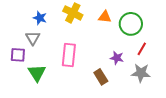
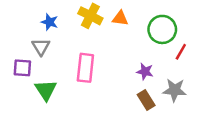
orange triangle: (105, 17) -> (120, 18), moved
red line: (142, 49) -> (181, 52), moved
brown rectangle: (101, 77) -> (146, 100), moved

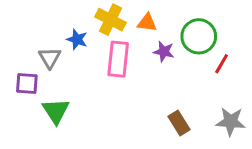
blue star: (50, 22) -> (77, 39), moved
pink rectangle: (85, 68) -> (118, 59), moved
purple star: (145, 72) -> (164, 52), moved
gray star: (175, 90) -> (231, 122), moved

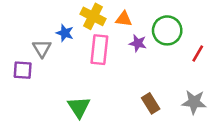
red line: (222, 64) -> (198, 53), moved
green triangle: (56, 111) -> (79, 107), moved

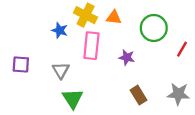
purple star: (138, 43) -> (127, 57), moved
gray triangle: (42, 48) -> (61, 70), moved

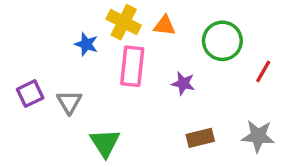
purple square: (21, 64) -> (30, 94), turned -30
gray triangle: (61, 70) -> (69, 102), moved
brown rectangle: (138, 95) -> (200, 138), turned -72

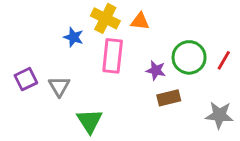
green circle: (222, 41) -> (189, 57), moved
brown rectangle: (200, 138) -> (169, 98), moved

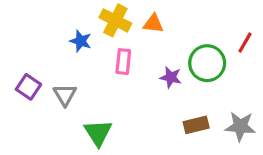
pink rectangle: (113, 56) -> (123, 62), size x0.7
red line: (224, 60) -> (245, 43), moved
purple square: (26, 79) -> (28, 87), turned -30
brown rectangle: (169, 98) -> (196, 125), moved

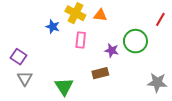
red line: (245, 43) -> (160, 19), moved
gray triangle: (65, 95) -> (25, 78), moved
brown rectangle: (196, 125) -> (100, 73), moved

